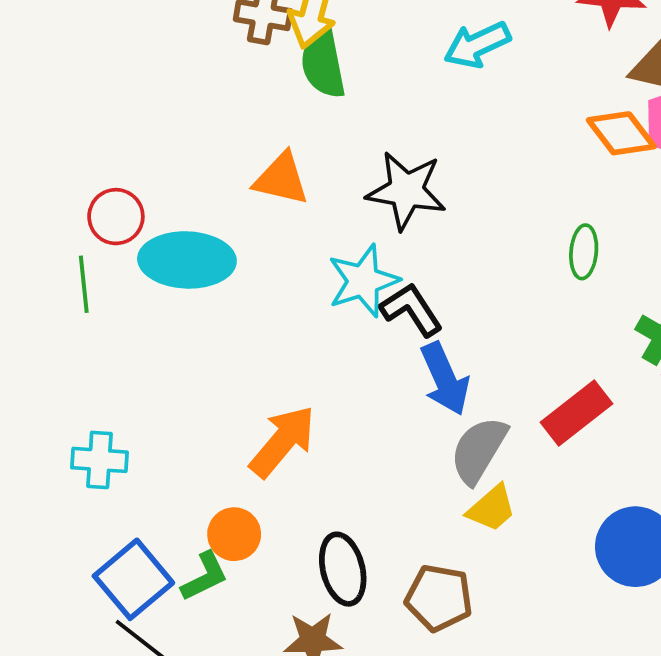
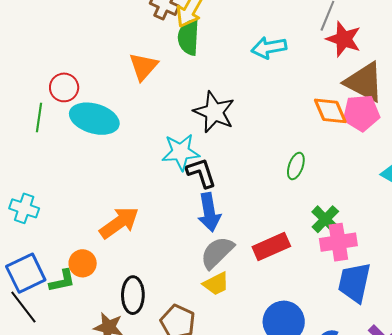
orange triangle: (281, 179) -> (143, 67), moved, turned 44

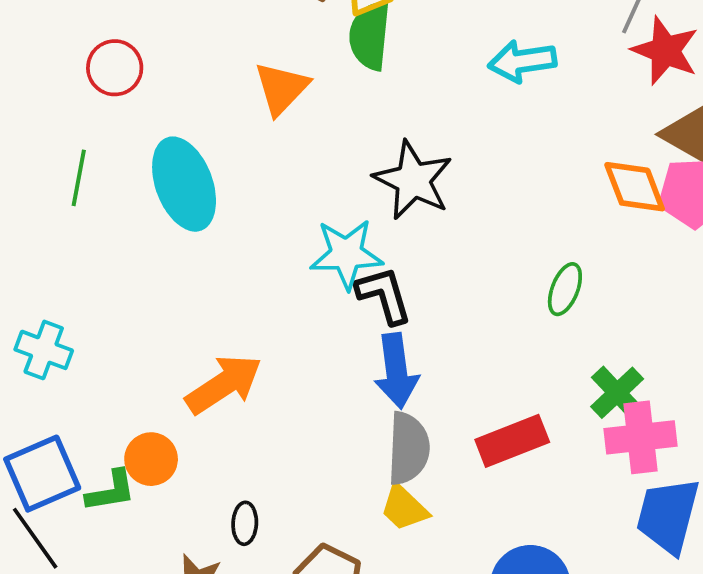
red circle: (64, 87) -> (115, 68), moved
cyan ellipse: (94, 119) -> (184, 184), turned 51
gray semicircle: (217, 253) -> (408, 448), turned 135
yellow trapezoid: (216, 284) -> (404, 508), turned 68
black ellipse: (133, 295) -> (245, 523), size x0.6

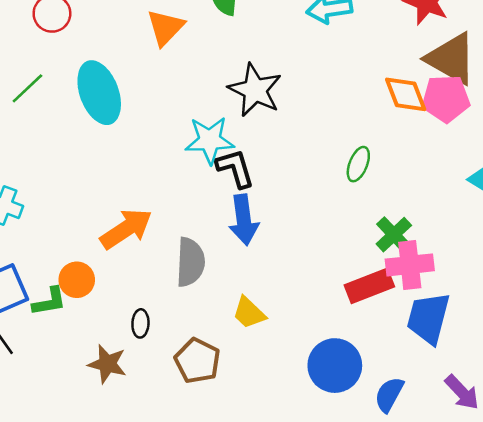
green line: (79, 178) -> (27, 88), turned 36
red rectangle: (512, 441) -> (369, 286), moved
gray semicircle: (408, 448) -> (190, 262), moved

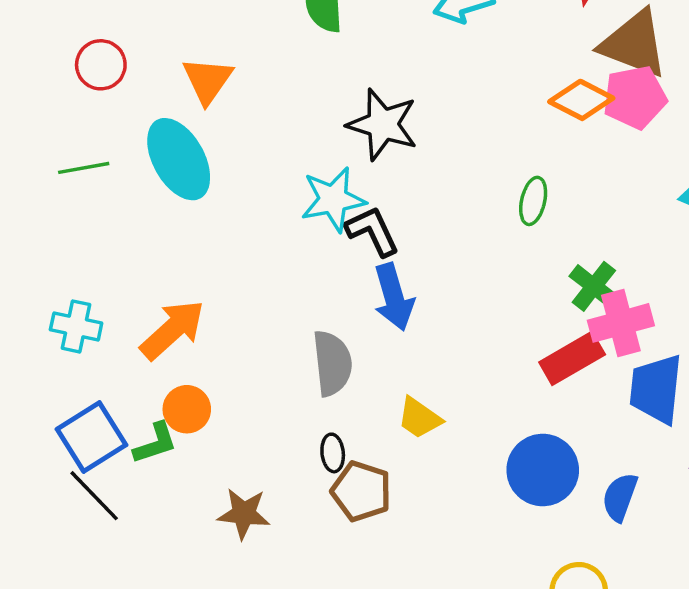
orange triangle: (165, 27) -> (207, 80), moved
green line: (27, 88) -> (84, 168), turned 42
orange diamond: (406, 94) -> (581, 100), turned -33
orange arrow: (126, 229) -> (173, 330), moved
black ellipse: (140, 323) -> (333, 453), moved

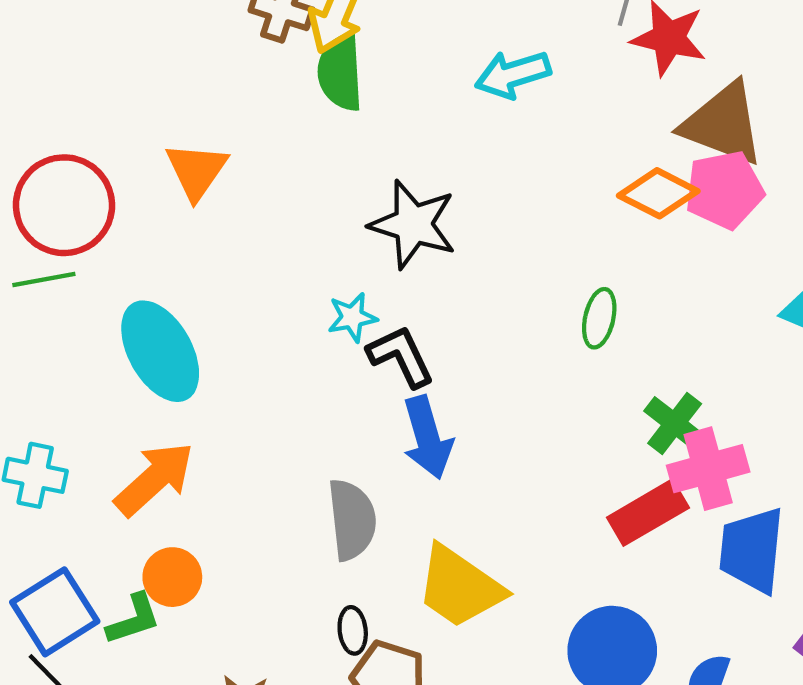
red circle: (101, 65) -> (64, 205), moved, size x1.6
cyan ellipse: (179, 159) -> (160, 351), moved
cyan star: (333, 199) -> (352, 317), size x0.6
yellow trapezoid: (419, 418) -> (460, 587), size x1.6

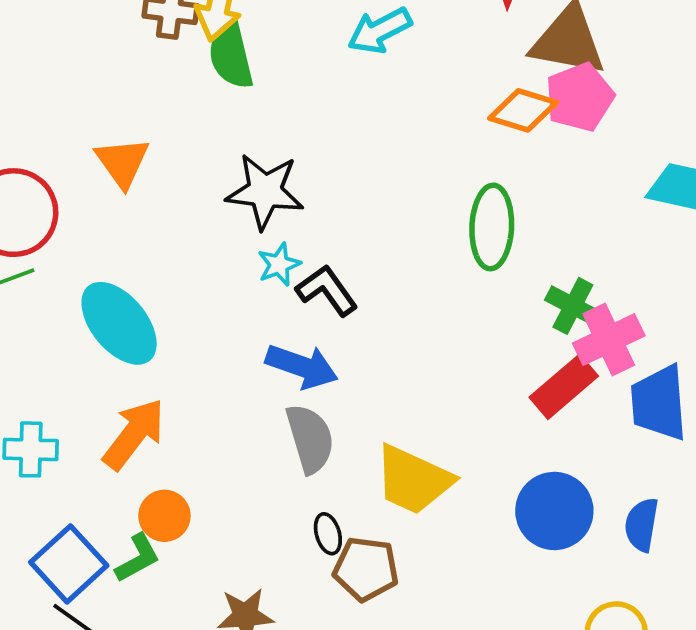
black star: (413, 224) -> (265, 191), moved
green ellipse: (599, 318) -> (492, 227), size x1.6
blue arrow: (427, 438) -> (302, 366), moved, turned -44

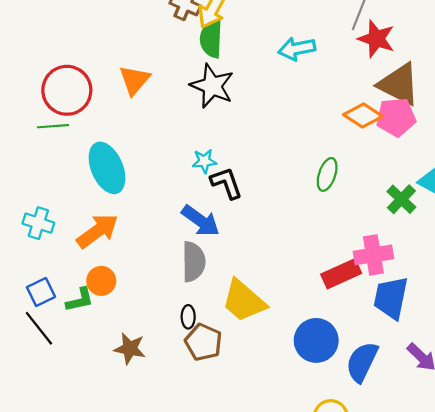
black star: (265, 191) -> (212, 86), moved
green ellipse: (492, 227) -> (327, 174), size x0.7
green cross: (573, 306) -> (401, 199), moved
blue semicircle: (642, 525) -> (362, 362), size x1.4
blue square: (69, 564) -> (41, 292), size x0.7

